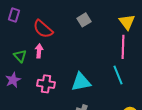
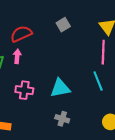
red semicircle: (43, 29) -> (21, 34), turned 115

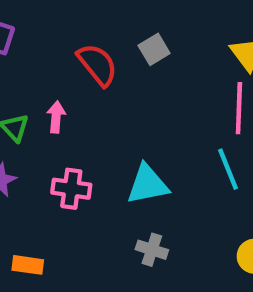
red semicircle: (21, 34) -> (97, 65), moved, turned 75

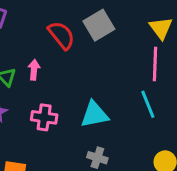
gray square: (154, 49) -> (99, 25), size x1.5

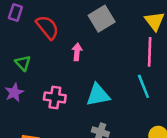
red semicircle: (61, 35) -> (47, 27), moved
pink arrow: (34, 70) -> (77, 52), moved

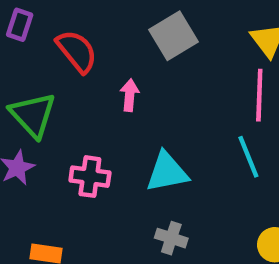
green triangle: (23, 63) -> (33, 115), size x1.6

